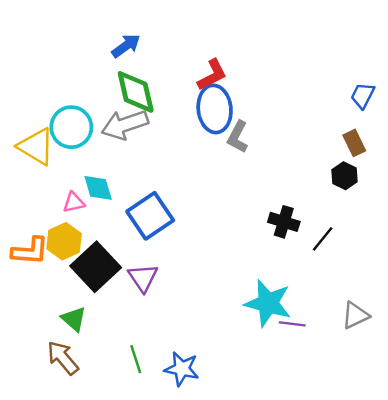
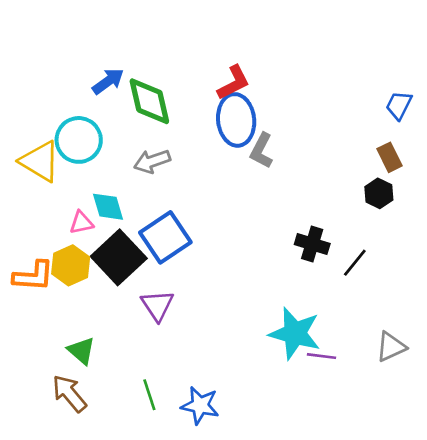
blue arrow: (126, 46) -> (108, 81), moved
gray arrow: (125, 125) -> (152, 161), moved, size x0.7
black square: (96, 267) -> (119, 257), moved

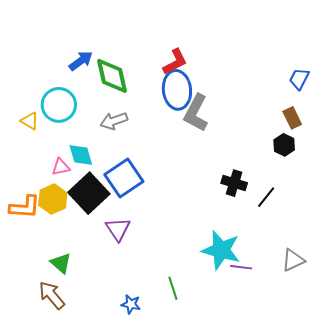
gray L-shape: (261, 151) -> (196, 113), size x1.4
yellow triangle: (40, 161) -> (30, 121), size x0.6
green line: (149, 395) -> (173, 288), moved
blue star: (200, 405) -> (131, 304), moved, size x0.7

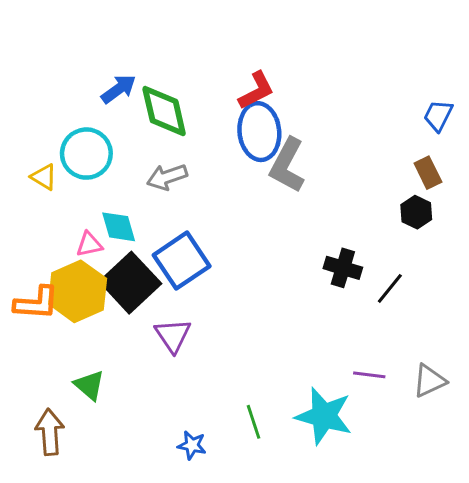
yellow hexagon: (53, 199) -> (78, 291), size x1.4
cyan star: (221, 250) -> (324, 416), moved
purple line: (241, 267) -> (369, 375), moved
brown arrow: (52, 295) -> (50, 432), moved, turned 36

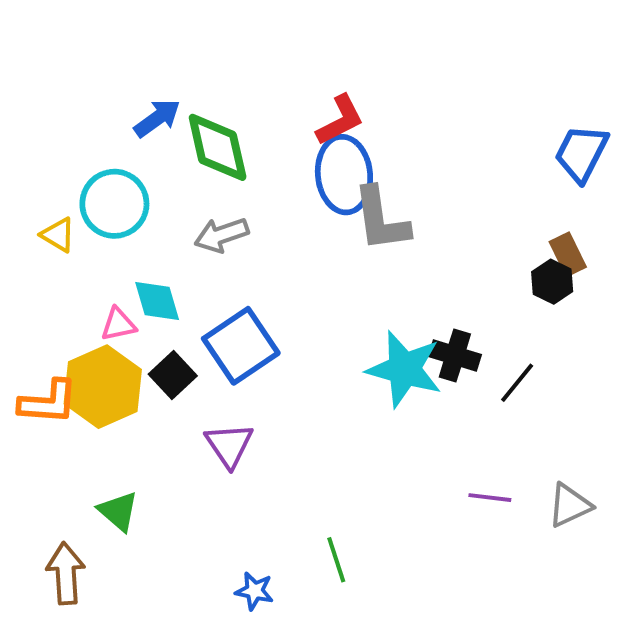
blue trapezoid: (438, 115) -> (581, 153), size x1.4
gray L-shape: (287, 165) -> (381, 219), turned -36
brown rectangle: (428, 173) -> (568, 254), moved
black square: (130, 283) -> (173, 375), size x0.6
cyan star: (324, 416) -> (404, 369), moved

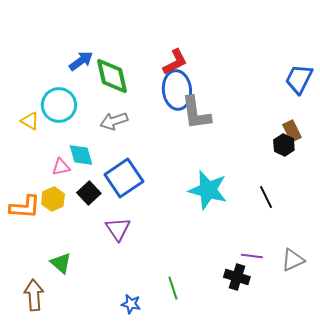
black cross: (455, 356) -> (237, 277), moved
black line: (517, 383) -> (266, 197), turned -65
yellow hexagon: (103, 387) -> (53, 199), size x0.6

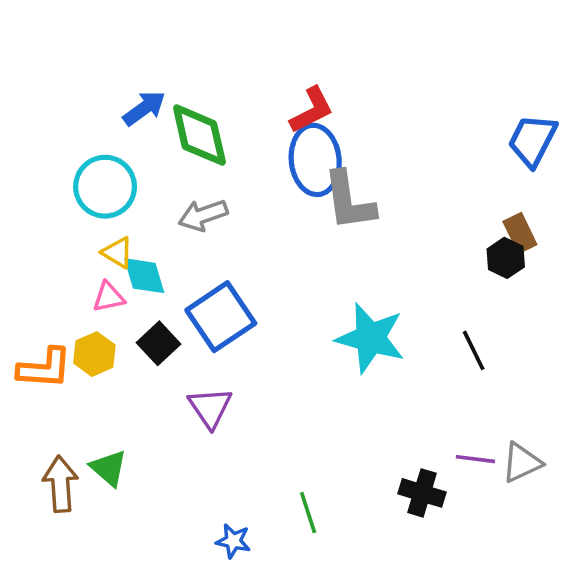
yellow triangle: (30, 121) -> (118, 253), moved
purple line: (252, 256) -> (475, 459), moved
brown arrow: (34, 295) -> (61, 484), moved

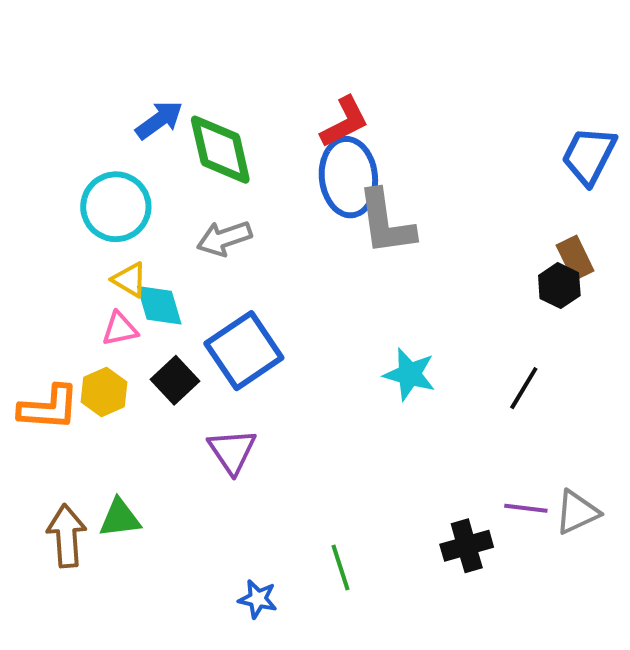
cyan star: (370, 338) -> (410, 374), size x0.7
black line: (474, 350) -> (524, 388), turned 57
green triangle: (109, 468) -> (120, 518), turned -48
black cross: (422, 493) -> (467, 546), turned -33

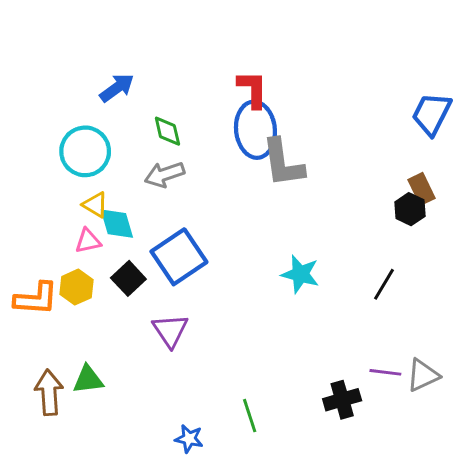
red L-shape: (344, 122) -> (253, 89), turned -63
green diamond: (220, 150) -> (167, 131), moved, size x0.6

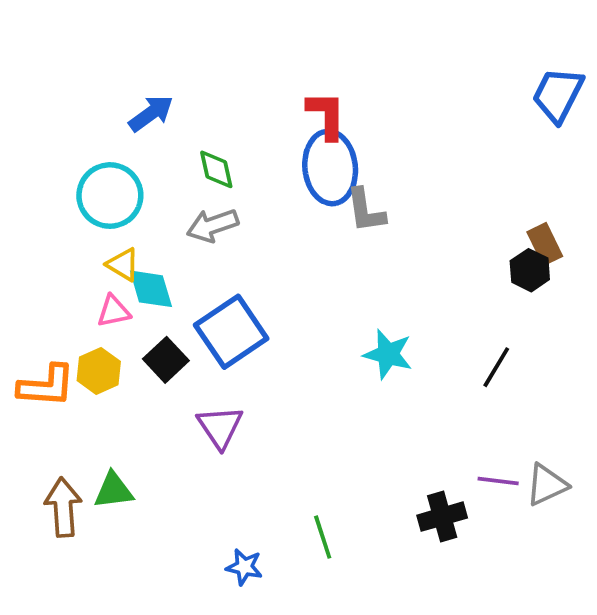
blue trapezoid: (432, 114) -> (558, 95), moved
gray L-shape: (283, 163) -> (366, 210), size x0.7

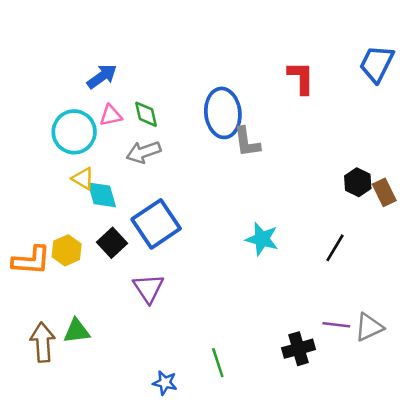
red L-shape: (326, 115) -> (301, 78), moved
brown rectangle: (545, 244) -> (384, 192), moved
pink triangle: (114, 311) -> (111, 115), moved

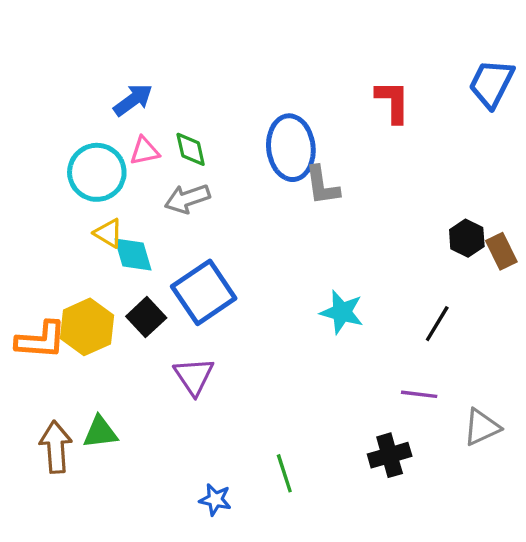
yellow hexagon: (67, 250) -> (87, 327), size x1.4
purple line: (336, 325) -> (419, 394), moved

